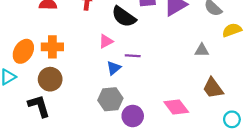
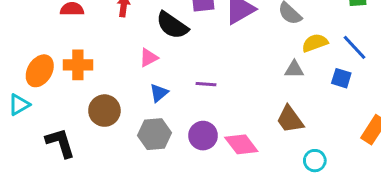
gray triangle: (202, 50) -> (294, 69), moved
purple line: (133, 56) -> (206, 84), moved
brown circle: (50, 79) -> (104, 111), moved
purple circle: (133, 116) -> (203, 136), moved

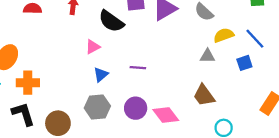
orange cross: (78, 65) -> (28, 83), moved
blue square: (341, 78) -> (244, 63), turned -35
brown circle: (104, 111) -> (58, 123), moved

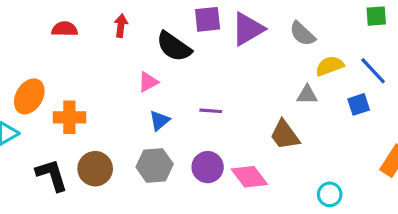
orange cross: (28, 83) -> (69, 117), moved
brown trapezoid: (204, 95) -> (285, 135), moved
brown circle: (58, 123) -> (95, 169), moved

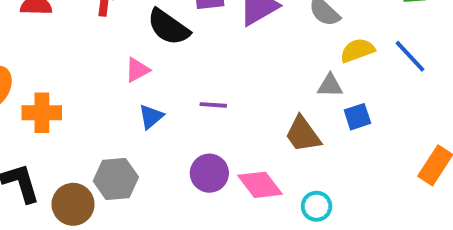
blue square: (359, 104) -> (357, 117), moved
gray hexagon: (155, 165) -> (116, 179), moved
brown circle: (95, 169) -> (73, 204), moved
cyan circle: (330, 194) -> (316, 206), moved

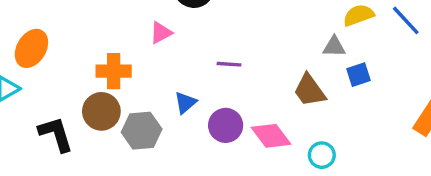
orange cross: (42, 113) -> (114, 71), moved
blue triangle: (151, 117) -> (185, 103), moved
brown circle: (73, 204) -> (101, 111), moved

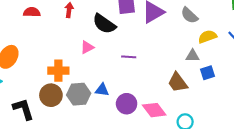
purple line: (229, 64) -> (129, 57), moved
blue triangle: (185, 103) -> (102, 90), turned 48
gray hexagon: (142, 131) -> (79, 94), moved

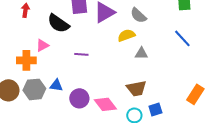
yellow semicircle: (207, 37) -> (126, 35), moved
orange cross: (58, 71) -> (26, 60), moved
blue square: (207, 73) -> (155, 109), moved
brown trapezoid: (178, 82) -> (136, 88), moved, turned -65

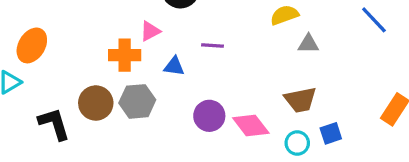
blue triangle: (56, 85) -> (174, 66), moved

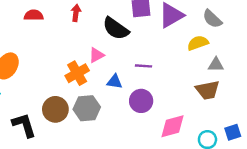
orange cross: (125, 55) -> (77, 73), turned -30
brown trapezoid: (300, 100) -> (207, 90), moved
purple circle: (209, 116) -> (141, 101), moved
pink diamond: (251, 125) -> (172, 126), turned -68

